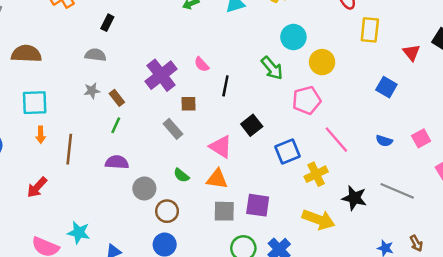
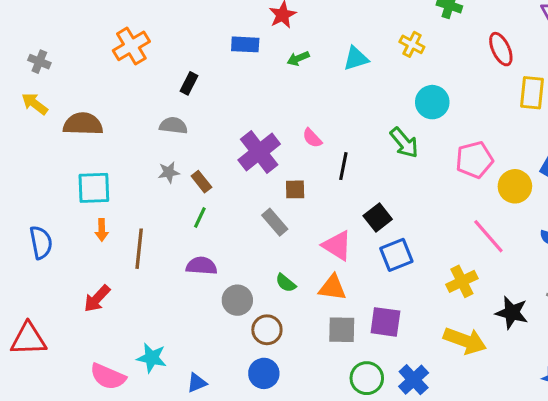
yellow circle: (322, 62) -> (515, 186), moved
pink pentagon: (307, 100) -> (474, 160), moved
blue square: (287, 152) -> (396, 255), moved

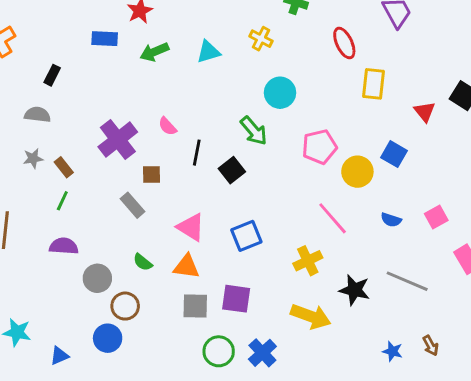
green arrow: (298, 58) -> (154, 52), size x1.4
black square: (378, 217) -> (232, 170), moved
blue circle: (264, 373) -> (108, 338), moved

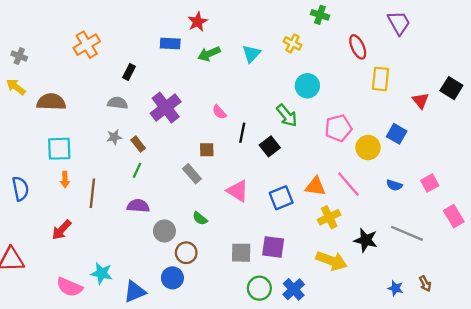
cyan triangle: (208, 52) -> (251, 54), turned -30
purple cross: (118, 139) -> (166, 107), moved
orange triangle: (186, 267) -> (315, 186), moved
blue triangle: (59, 356) -> (135, 292), size x1.5

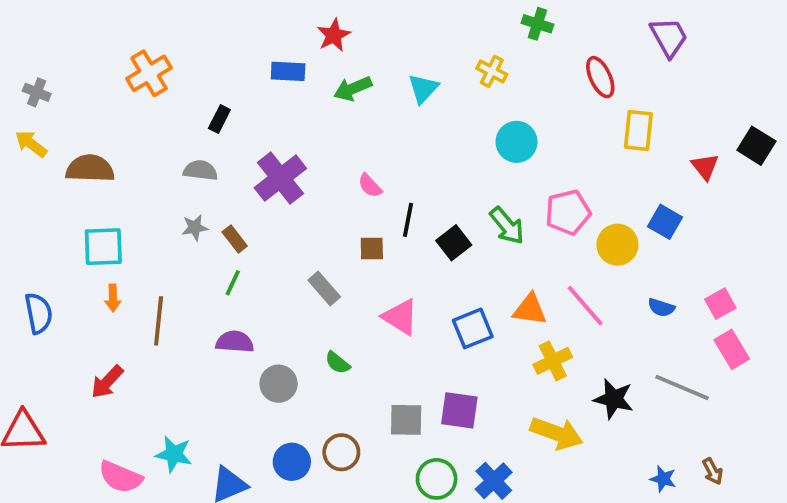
green arrow: (287, 115) -> (507, 226), moved
brown square: (207, 150) -> (372, 248), moved
pink rectangle: (454, 216) -> (732, 349), moved
brown circle: (186, 253) -> (341, 452), moved

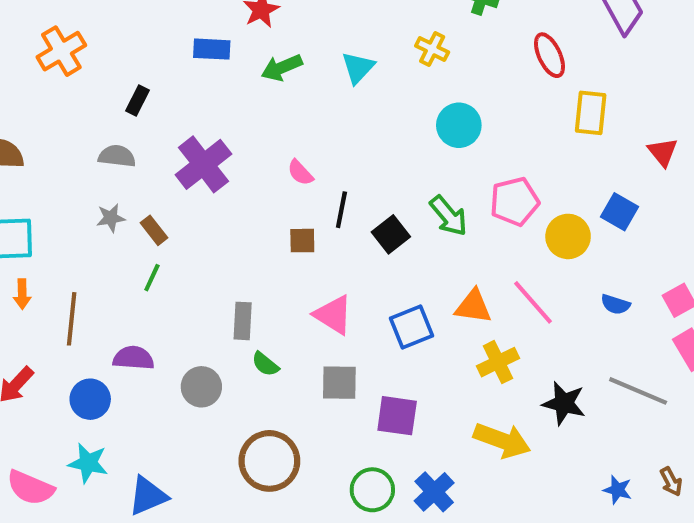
gray rectangle: (324, 288) -> (243, 321), moved, turned 44
purple semicircle: (235, 342) -> (133, 358), moved
gray square: (406, 420) -> (339, 383), moved
brown circle: (341, 452) -> (269, 461), size x1.5
blue circle: (292, 462) -> (90, 399), moved

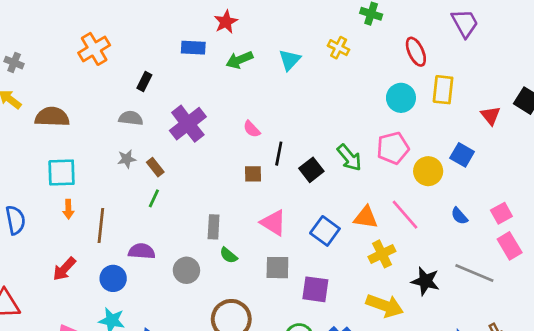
cyan circle: (459, 125) -> (401, 98), moved
blue semicircle: (615, 304) -> (459, 216), turned 30
blue square: (411, 327) -> (325, 231), turned -32

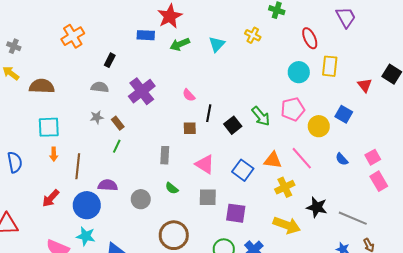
red star: (226, 22) -> (170, 16), size x1.4
gray rectangle: (214, 227) -> (165, 155), moved
gray line: (474, 273) -> (353, 218), moved
blue circle: (113, 278) -> (87, 205), size x1.4

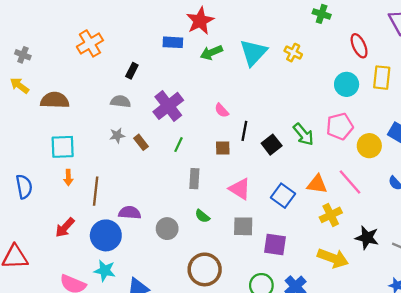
yellow cross: (253, 35) -> (293, 53), moved
cyan triangle: (217, 44) -> (253, 53), size x1.5
green line: (117, 146) -> (178, 145), moved

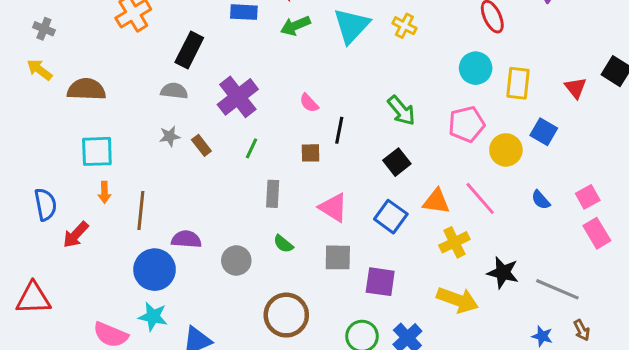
black rectangle: (132, 71) -> (189, 50), size x1.6
yellow rectangle: (382, 78) -> (518, 83), moved
green arrow: (303, 134) -> (401, 111), moved
black square: (272, 145) -> (397, 162), moved
red arrow: (65, 227) -> (76, 235), moved

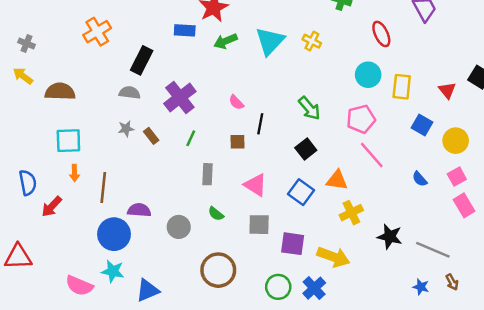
yellow circle: (506, 150) -> (456, 141), moved
pink line: (480, 198) -> (372, 155), moved
yellow arrow: (457, 300) -> (333, 257), moved

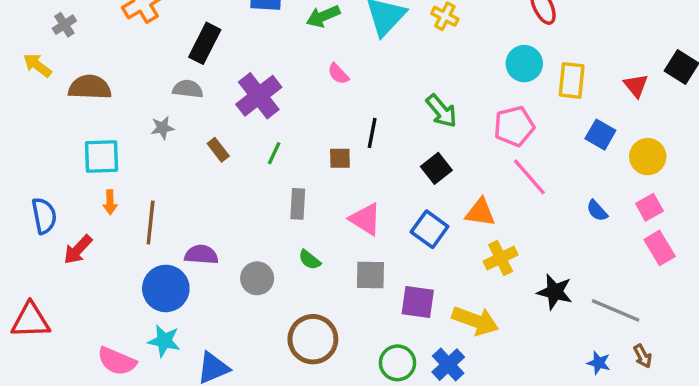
gray cross: (26, 44) -> (64, 25), moved, turned 35
pink semicircle: (236, 102) -> (338, 74), moved
gray star: (126, 129) -> (162, 128), moved

